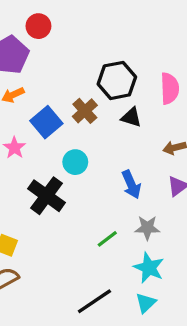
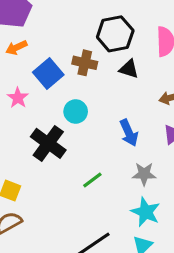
brown cross: (85, 111) -> (85, 63), turned -35
green line: (107, 239) -> (92, 180), moved

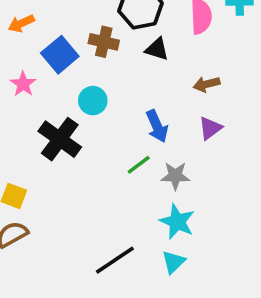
green line: (92, 180) -> (139, 165), moved

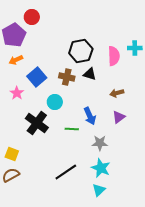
brown cross: (104, 42) -> (67, 77), moved
green line: (139, 165) -> (72, 129), moved, turned 40
black line: (115, 260) -> (66, 172), moved

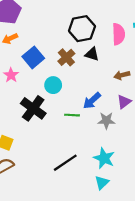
brown cross: (67, 77) -> (66, 57), turned 35
blue arrow: (90, 116) -> (92, 101), turned 72
gray star: (100, 143) -> (106, 121), moved

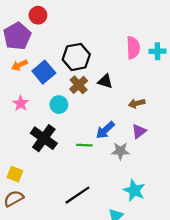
black hexagon: (82, 29) -> (76, 57), moved
pink semicircle: (119, 34) -> (133, 48), moved
blue square: (33, 57) -> (44, 72), moved
cyan circle: (53, 85) -> (59, 105), moved
cyan star: (104, 158) -> (134, 190), moved

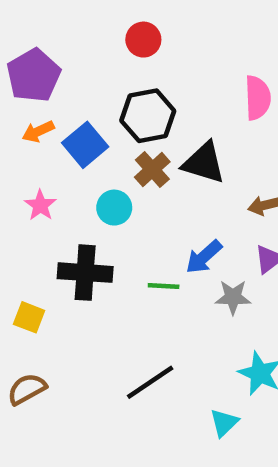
red circle: (38, 15) -> (143, 40), moved
black triangle: (105, 81) -> (204, 163), size x1.5
black cross: (44, 138) -> (85, 273), turned -32
yellow square: (15, 174) -> (29, 317), moved

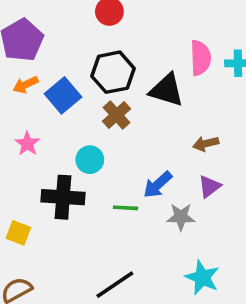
black triangle: (204, 163) -> (167, 90), moved
cyan circle: (114, 208) -> (90, 160), moved

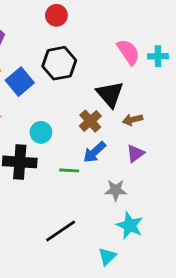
pink semicircle: (200, 58) -> (128, 52), turned -32
black triangle: (167, 90) -> (110, 94), moved, turned 32
brown cross: (117, 115) -> (90, 121), moved
gray star: (181, 217) -> (116, 190), moved

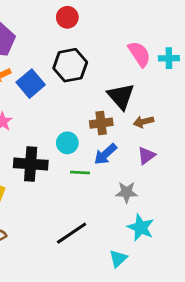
brown cross: (90, 121) -> (101, 123), turned 35
cyan circle: (41, 132) -> (67, 143), moved

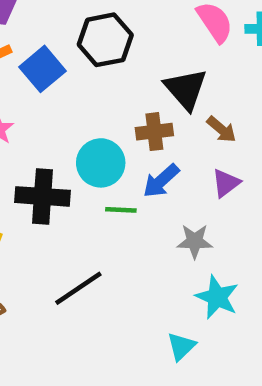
brown arrow: (144, 122) -> (221, 129), turned -126
cyan circle: (67, 143) -> (101, 163), size x1.4
black line: (72, 233) -> (78, 288), moved

